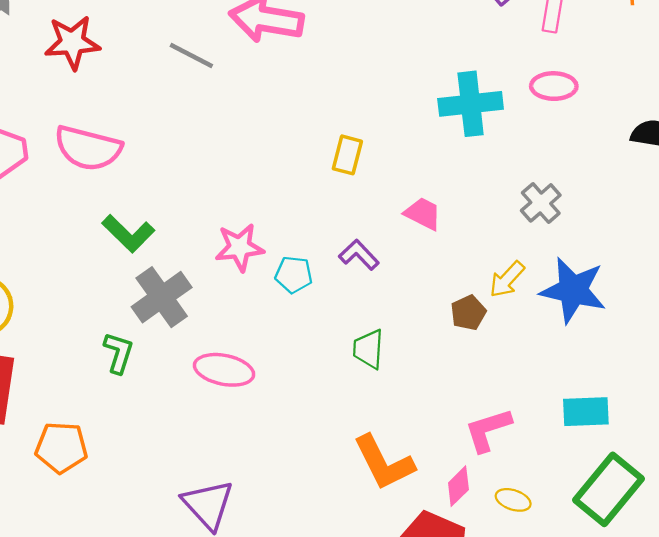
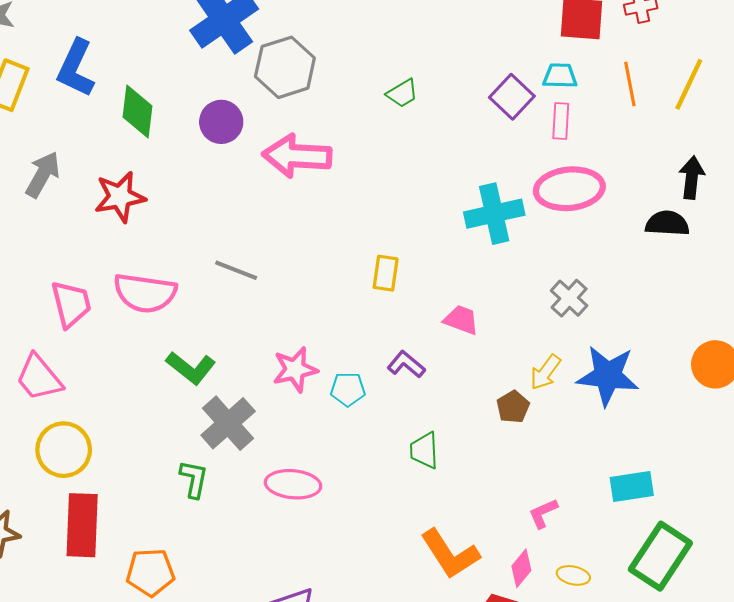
gray line: (191, 56) -> (236, 270), moved
pink ellipse: (554, 86) -> (569, 189), size x1.6
pink L-shape: (488, 430) -> (543, 513), size x0.7

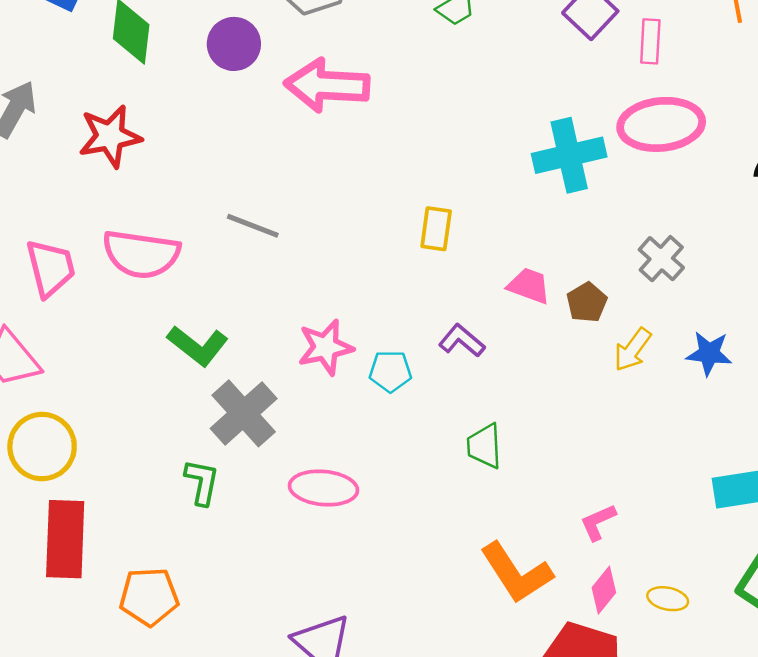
blue star: (608, 376) -> (709, 353), size x0.6
brown pentagon: (513, 407) -> (587, 302), moved
pink L-shape: (543, 513) -> (598, 522), moved

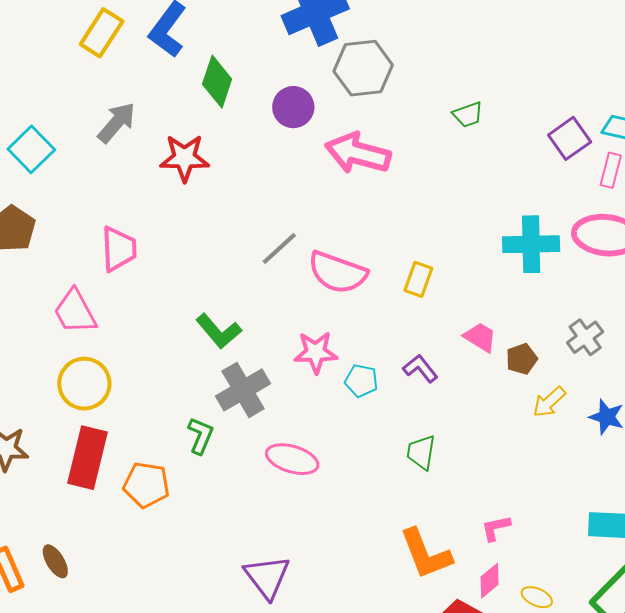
gray line: (253, 226) -> (279, 248), turned -75
pink semicircle: (141, 254) -> (338, 273), moved
orange pentagon: (149, 597) -> (146, 485), moved

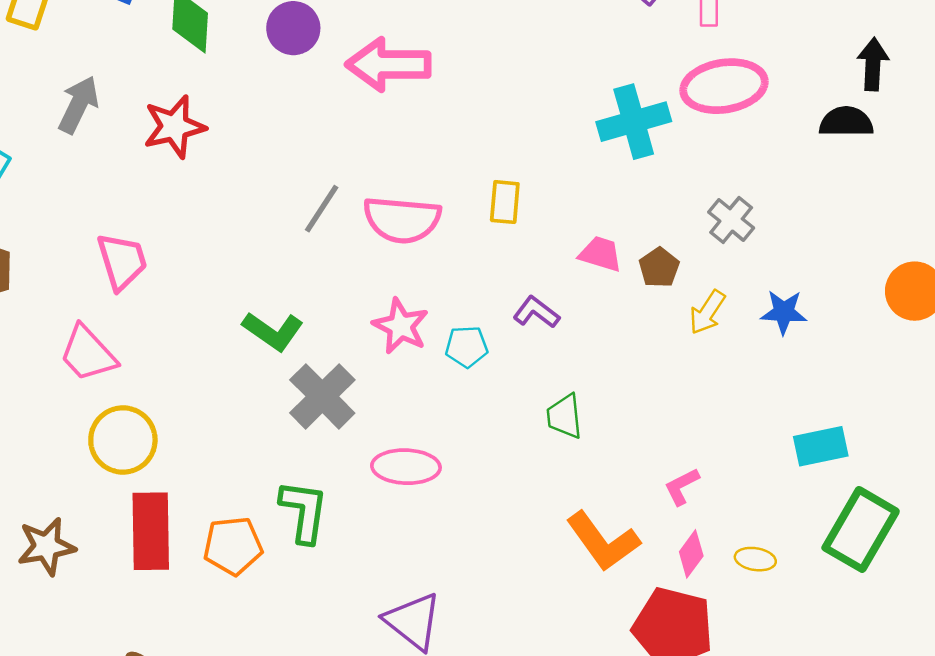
pink star: (316, 352) -> (401, 326), turned -30
green L-shape: (200, 436) -> (304, 511), moved, size x1.4

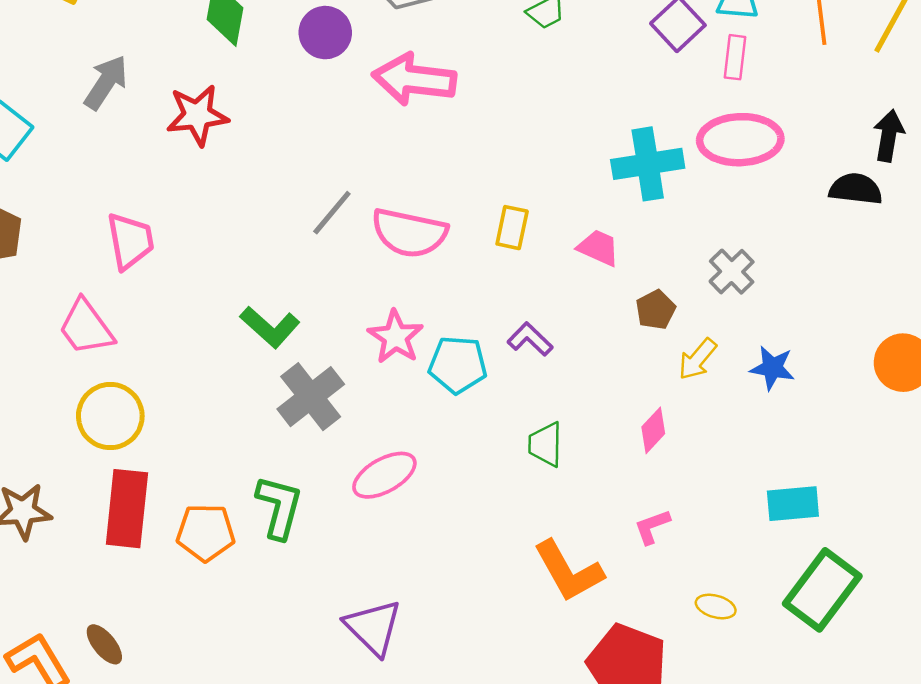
pink trapezoid: (600, 254) -> (598, 248), moved
cyan pentagon: (467, 347) -> (458, 365), size x1.4
pink ellipse: (406, 467) -> (384, 475), turned -38
pink diamond: (691, 554) -> (653, 430), moved

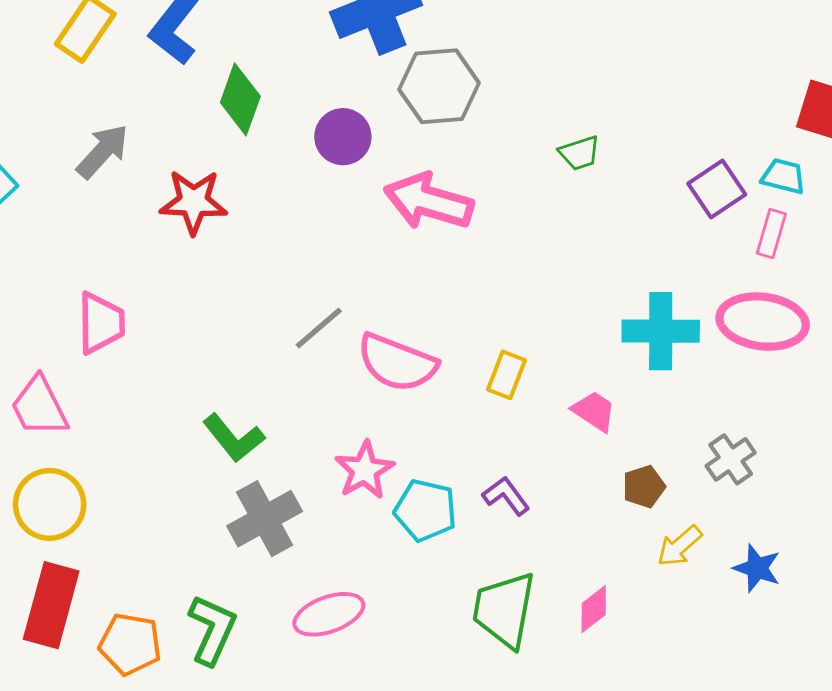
pink diamond: (653, 430) -> (594, 609), moved
green trapezoid: (545, 444) -> (504, 610), size x1.6

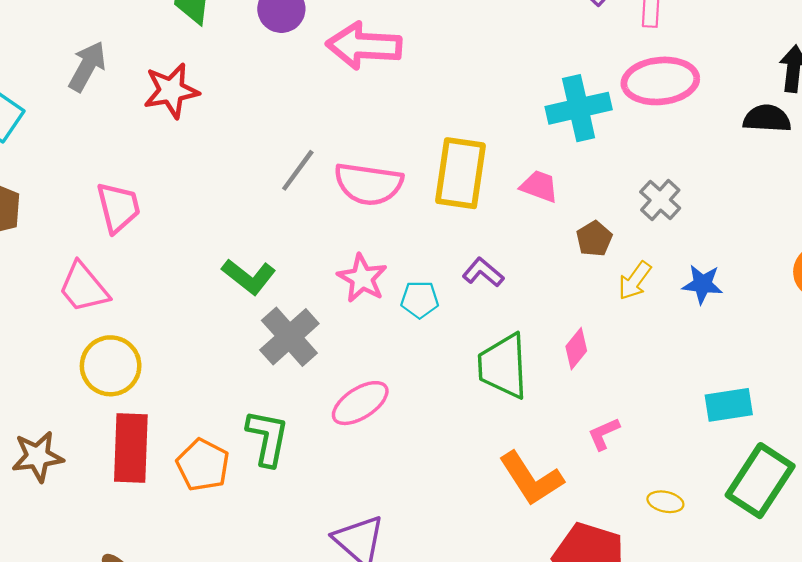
yellow rectangle: (506, 375) -> (460, 173), size x1.8
cyan pentagon: (425, 510) -> (420, 300), size x0.7
orange pentagon: (130, 644) -> (203, 465), turned 30

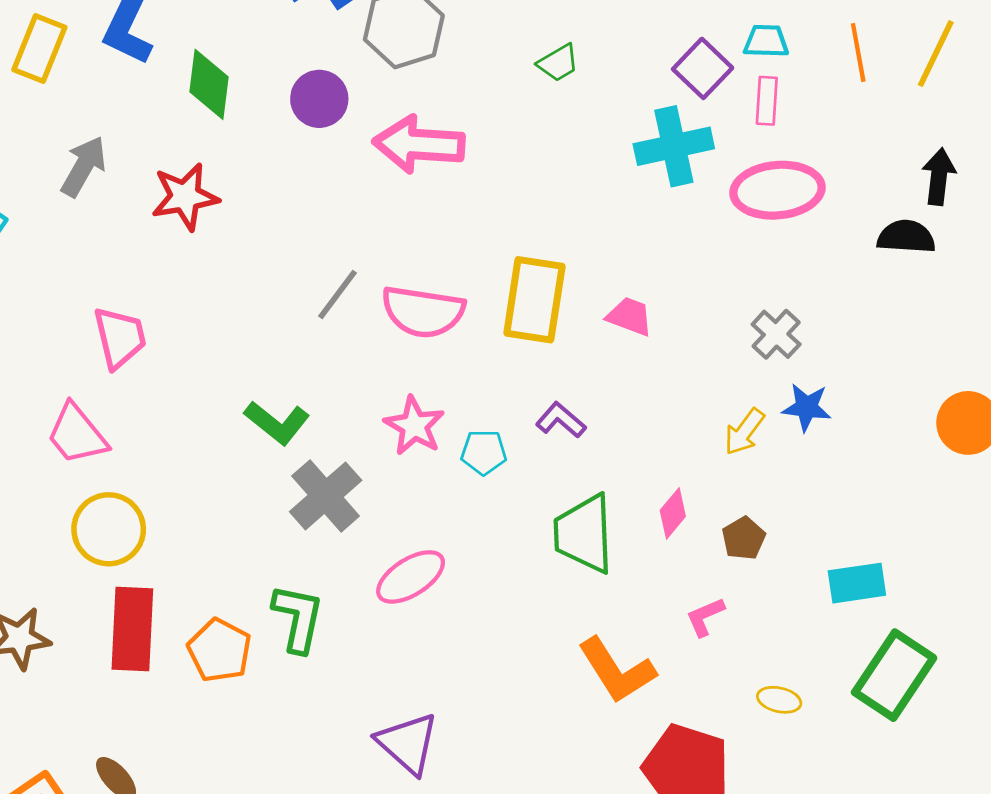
cyan cross: (579, 108) -> (674, 146), moved
brown pentagon: (594, 239) -> (744, 538), moved
blue star: (702, 284) -> (807, 407), moved

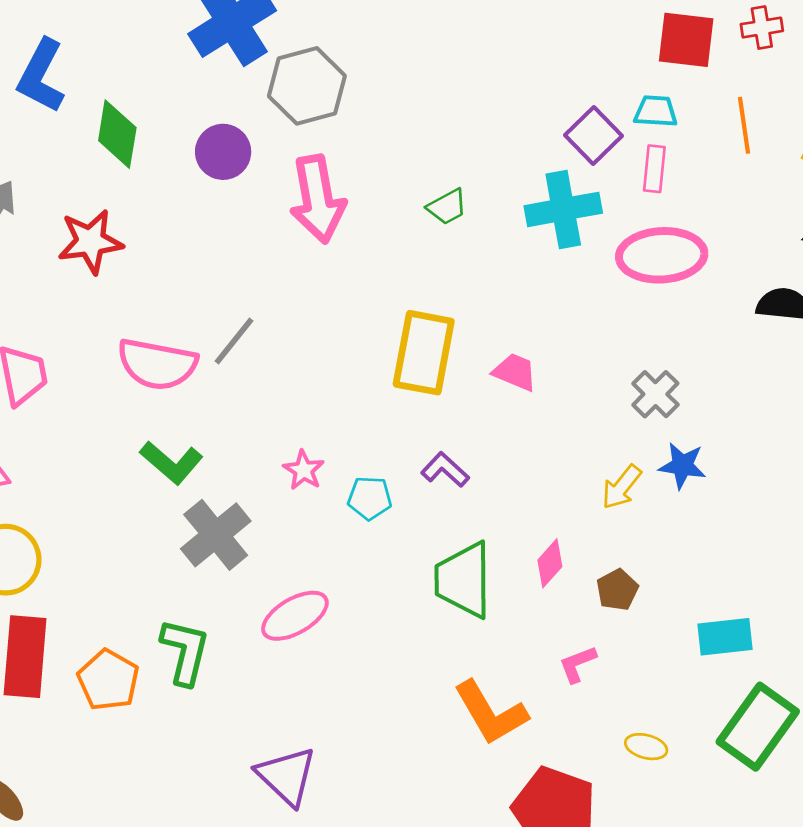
green trapezoid: (558, 63) -> (447, 207), moved
pink arrow: (419, 144) -> (318, 199), turned -106
pink semicircle: (423, 312) -> (157, 364), moved
pink star: (414, 426) -> (304, 470), size x0.7

